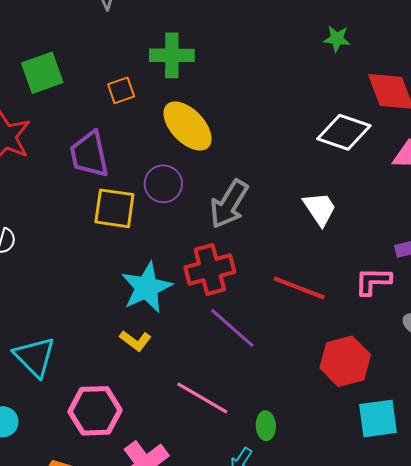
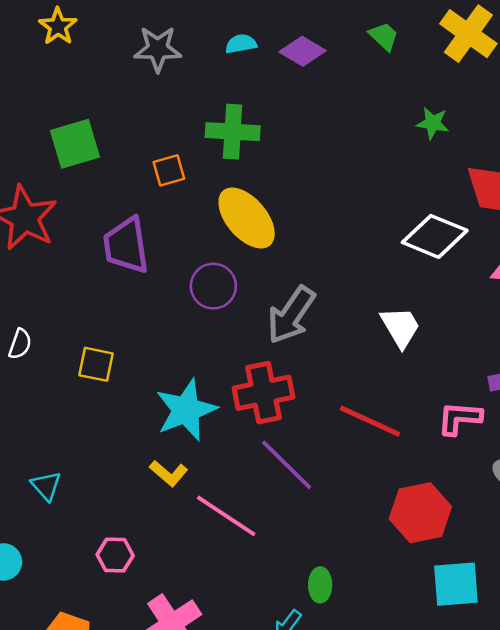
yellow square: (114, 208) -> (96, 364), moved, size x0.7
cyan triangle: (35, 357) -> (46, 486), size x0.6
pink line: (202, 398) -> (226, 516), moved
pink hexagon: (95, 411) -> (115, 555), size x0.6

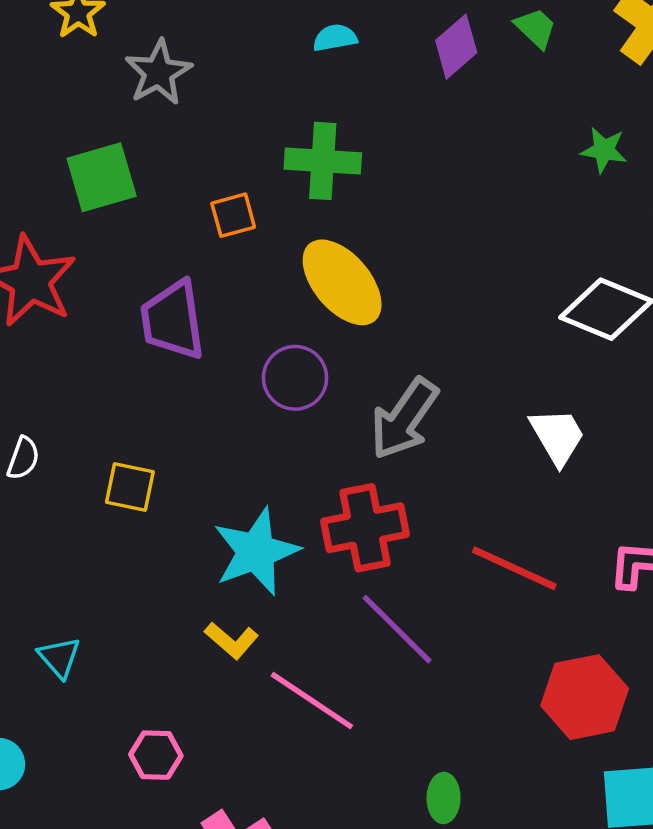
gray star: (158, 49) -> (158, 72), moved, turned -30
purple diamond: (302, 51) -> (456, 47), moved, turned -72

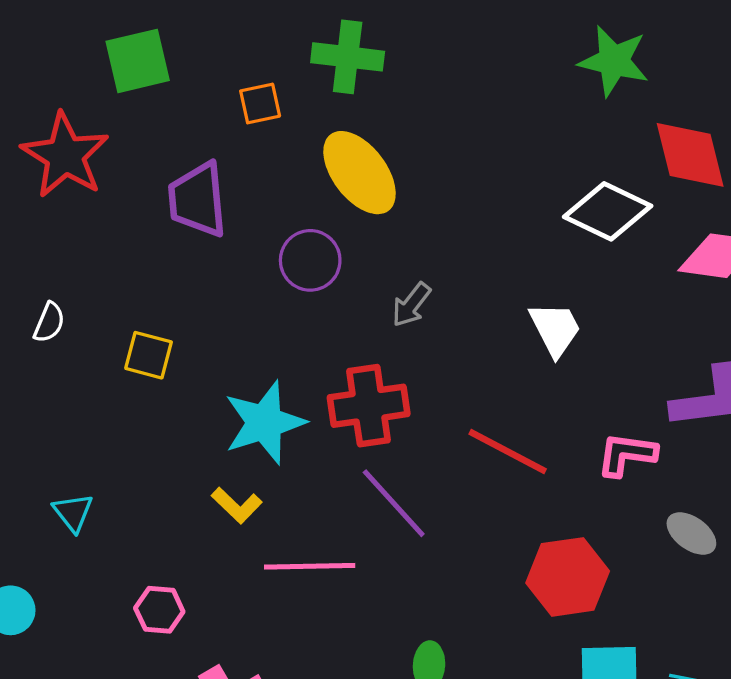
green star: (604, 150) -> (614, 61), size x1.6
gray arrow: (404, 419) -> (411, 305), size x0.6
pink line: (312, 701) -> (310, 566), turned -38

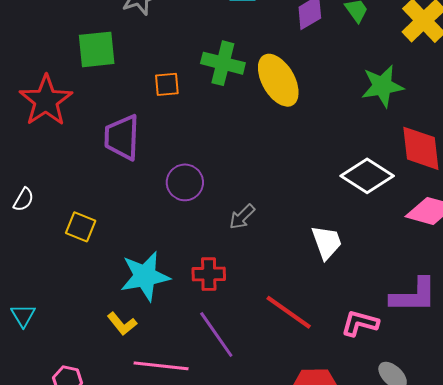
green star: (614, 61) -> (382, 86), turned -30
yellow ellipse: (360, 173) -> (278, 80), moved
red cross: (369, 406) -> (209, 274), size x0.7

